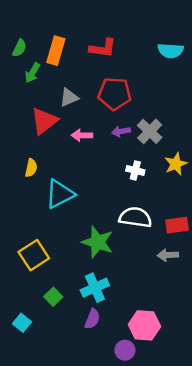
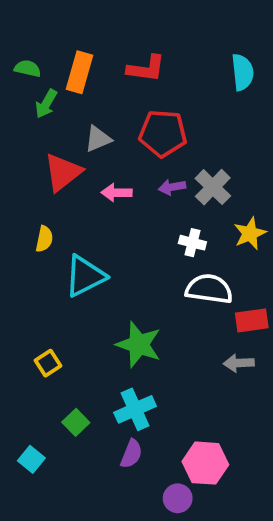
green semicircle: (19, 48) -> (28, 69), turned -102
cyan semicircle: (171, 51) -> (242, 72), turned -100
white semicircle: (135, 217) -> (209, 289), moved
yellow square: (34, 255) -> (48, 363), size x0.6

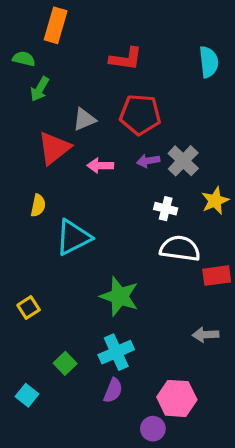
orange rectangle: (79, 72) -> (56, 25), moved
yellow square: (48, 363) -> (29, 308), moved
gray arrow: (239, 363) -> (206, 335), moved

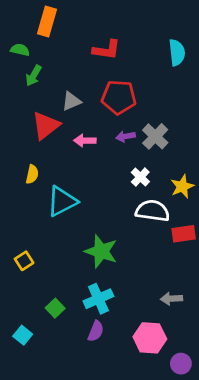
yellow star: (215, 201) -> (182, 186), moved
white cross: (166, 209) -> (140, 177), turned 30
gray arrow: (206, 335) -> (171, 299), moved
purple circle: (153, 429) -> (181, 364), moved

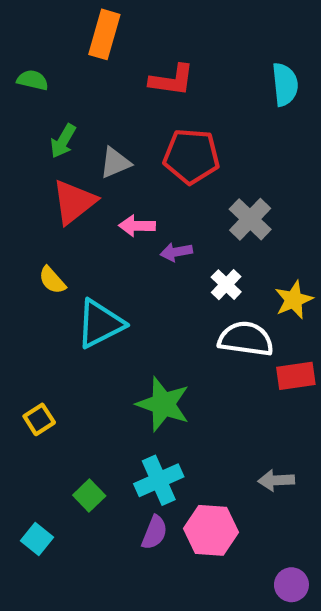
orange rectangle: (47, 21) -> (104, 34), moved
green arrow: (34, 76) -> (63, 141), moved
purple arrow: (125, 136) -> (176, 252), moved
yellow semicircle: (32, 174) -> (52, 280), turned 126
pink hexagon: (150, 338) -> (211, 530), moved

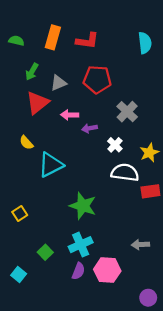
orange rectangle: (104, 34) -> (53, 37), moved

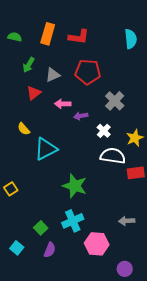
red triangle: (37, 103) -> (34, 93), size x0.7
yellow square: (20, 214) -> (11, 189), moved
purple semicircle: (78, 271) -> (50, 250), moved
purple circle: (148, 298) -> (125, 269), moved

